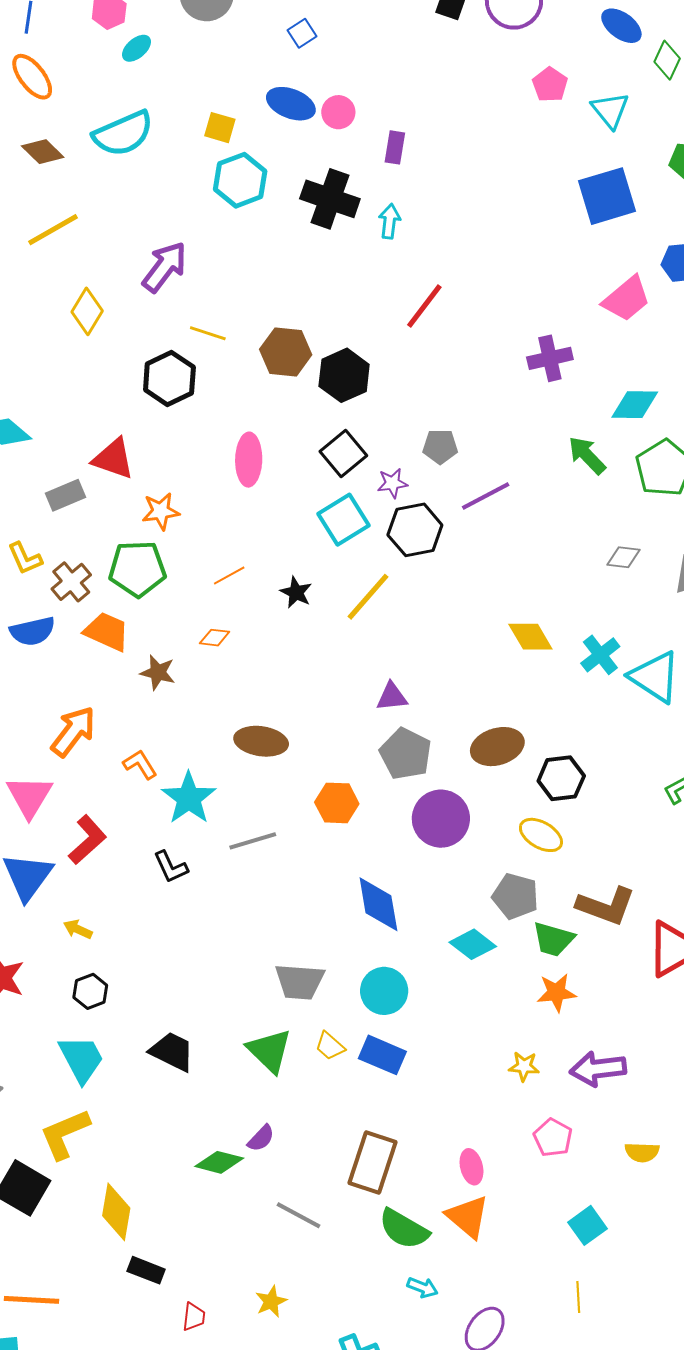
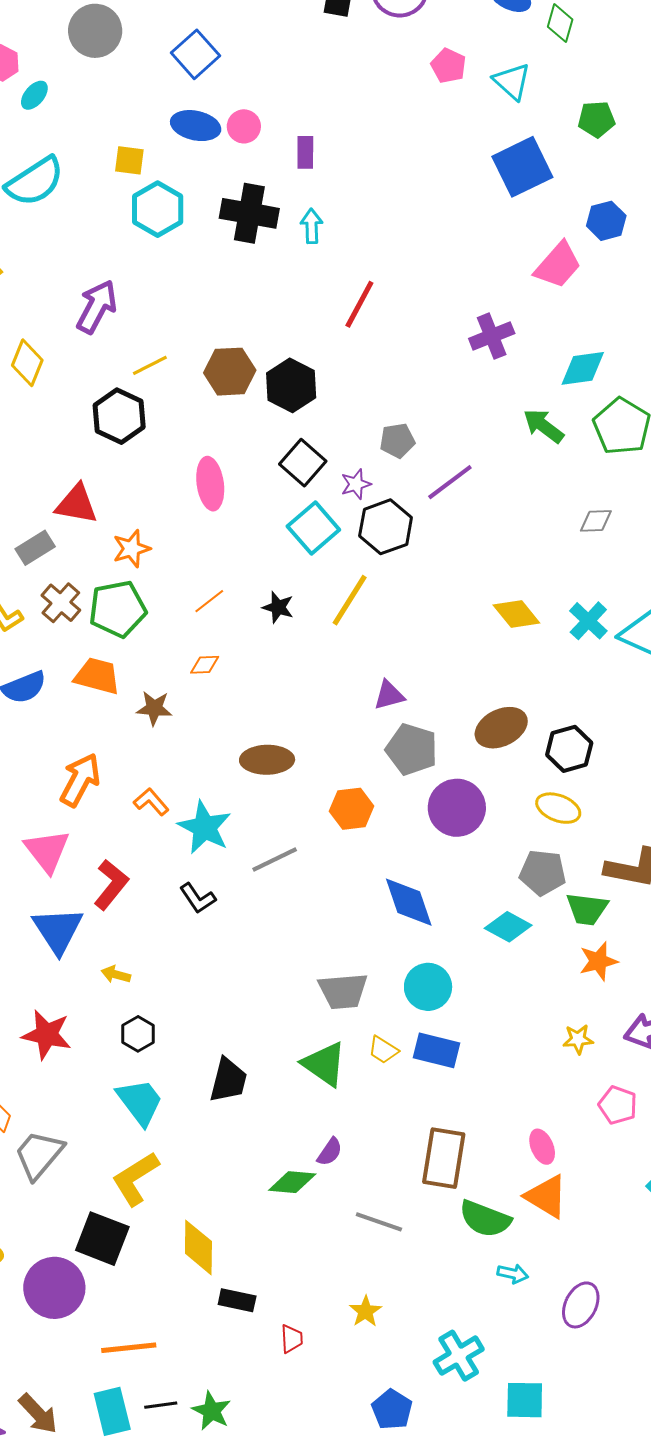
blue square: (302, 33) -> (196, 54), size x1.6
yellow line: (208, 333) -> (150, 365), turned -36
brown cross: (71, 582) -> (61, 603), moved
black trapezoid: (172, 1052) -> (228, 1080), turned 87

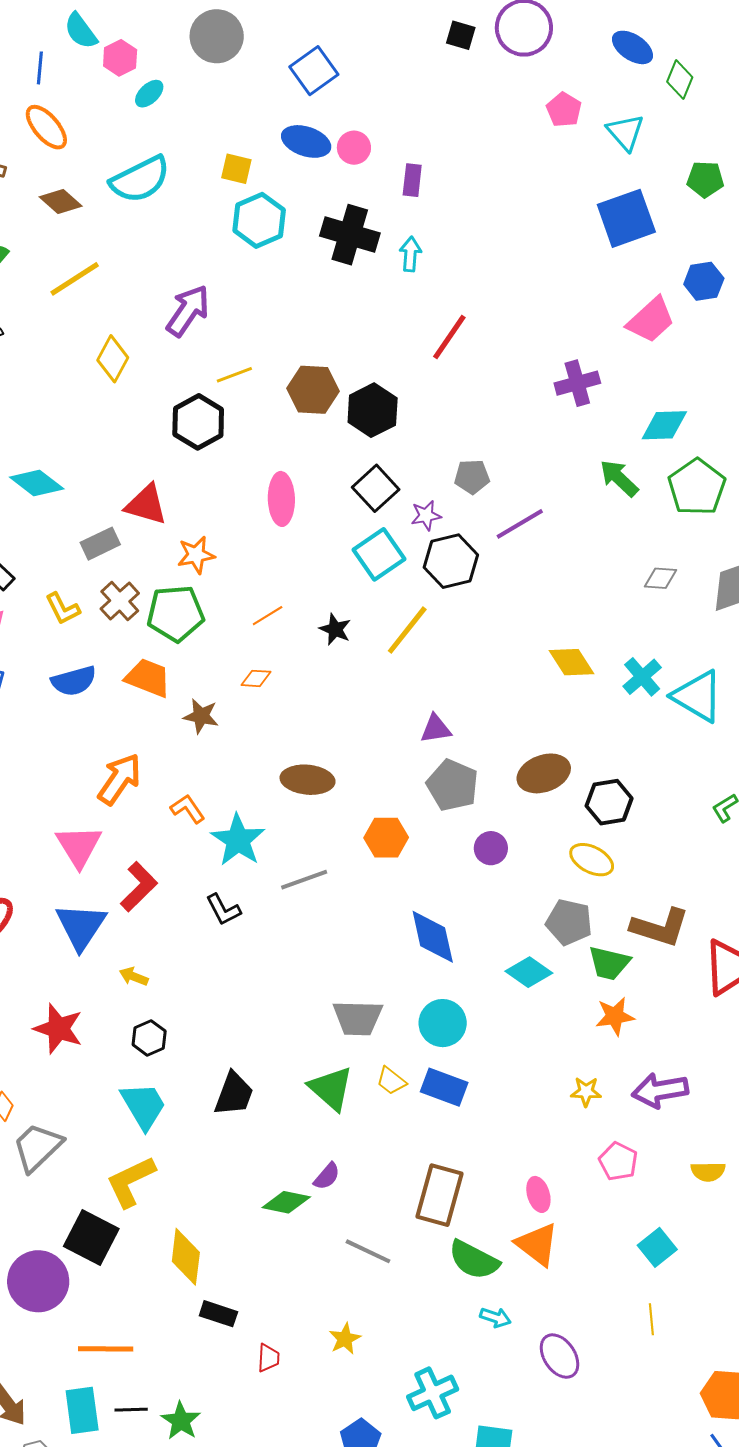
purple circle: (457, 808) -> (491, 848), size x0.6
purple ellipse: (581, 1305) -> (560, 1356), turned -66

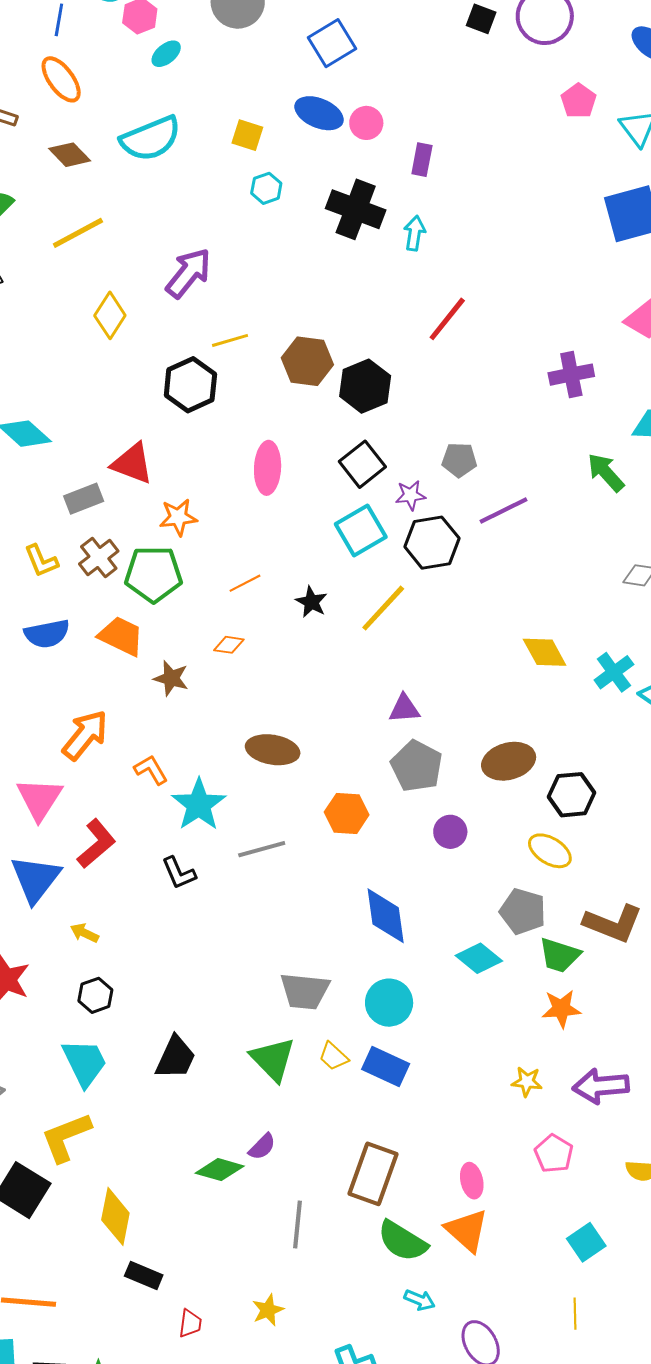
cyan hexagon: (259, 220) -> (266, 188), size x0.6
gray line: (368, 1251) -> (298, 1225), turned 66

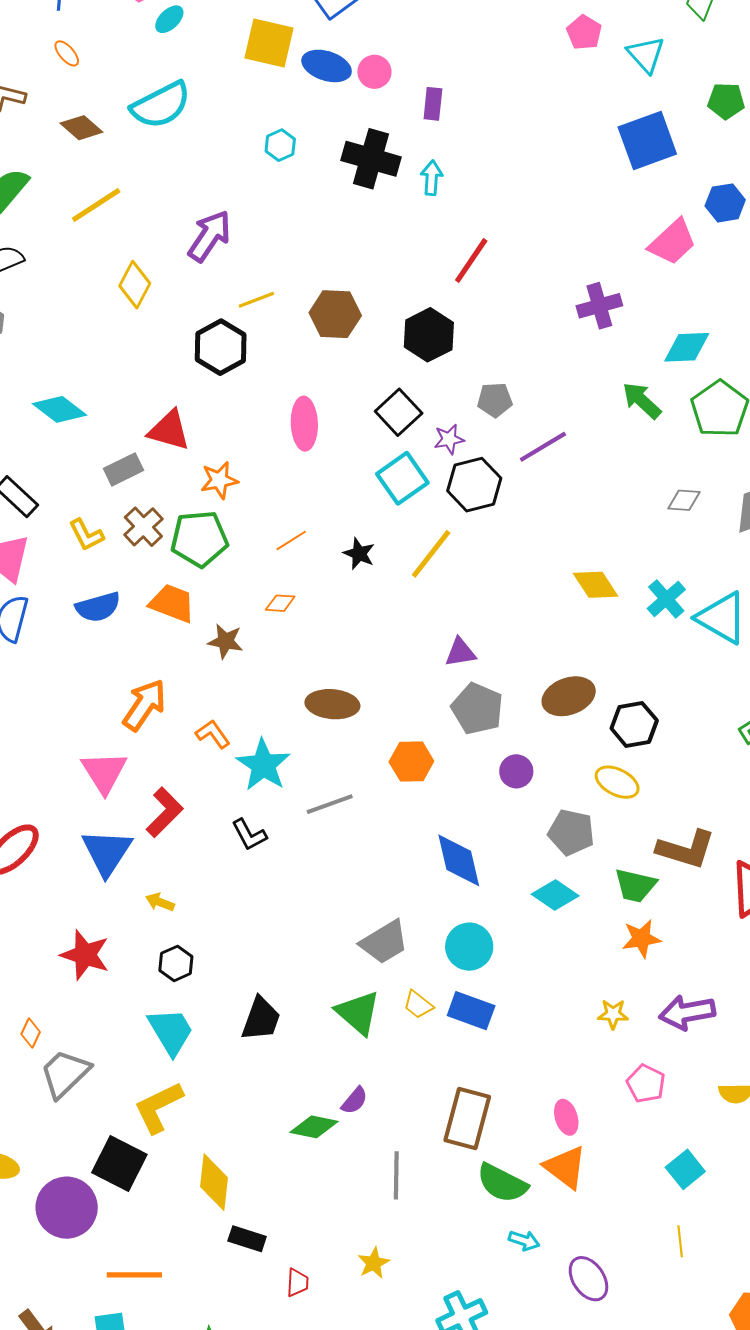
orange ellipse: (61, 79) -> (67, 53), size x0.6
yellow square: (247, 135) -> (269, 43), moved, size x1.6
black hexagon: (365, 386) -> (429, 335), moved
gray pentagon: (523, 911) -> (571, 832), moved
gray trapezoid: (305, 991) -> (384, 942), turned -32

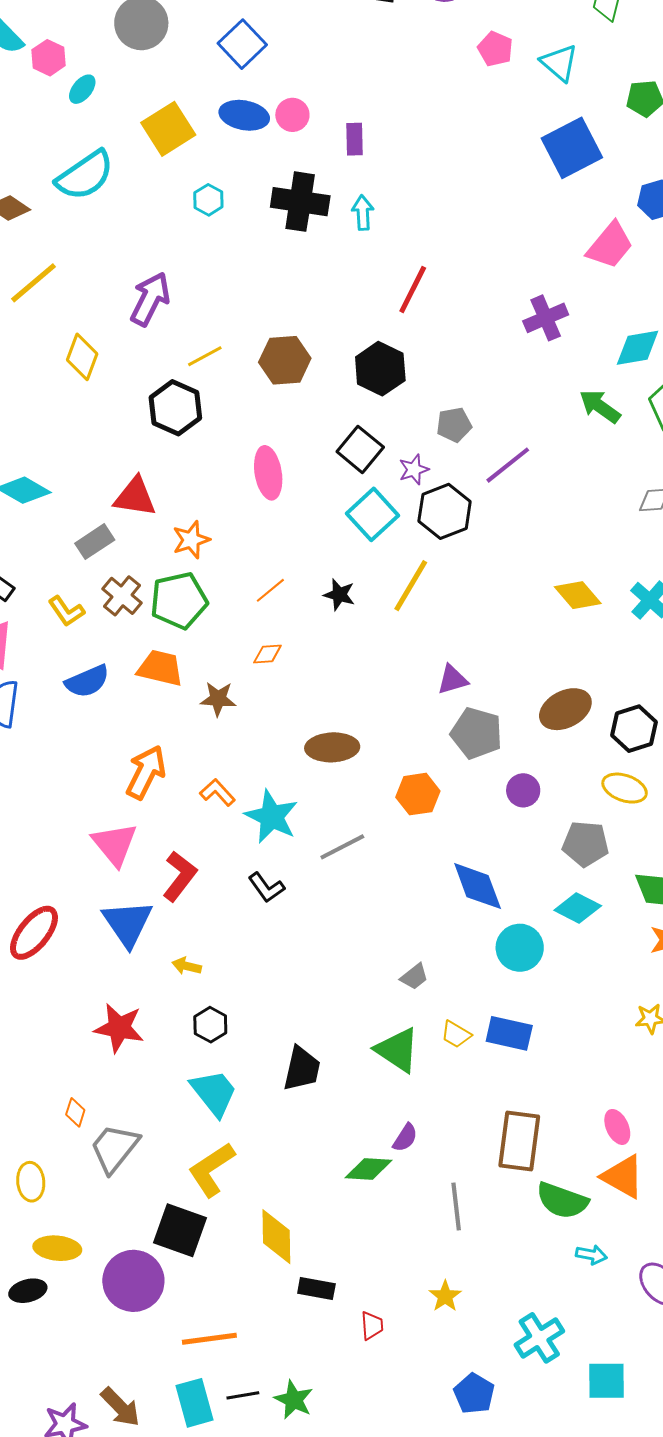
yellow square: (269, 43) -> (168, 129), moved, turned -38
gray trapezoid: (384, 942) -> (414, 977), size x0.6
cyan circle: (469, 947) -> (520, 948), moved

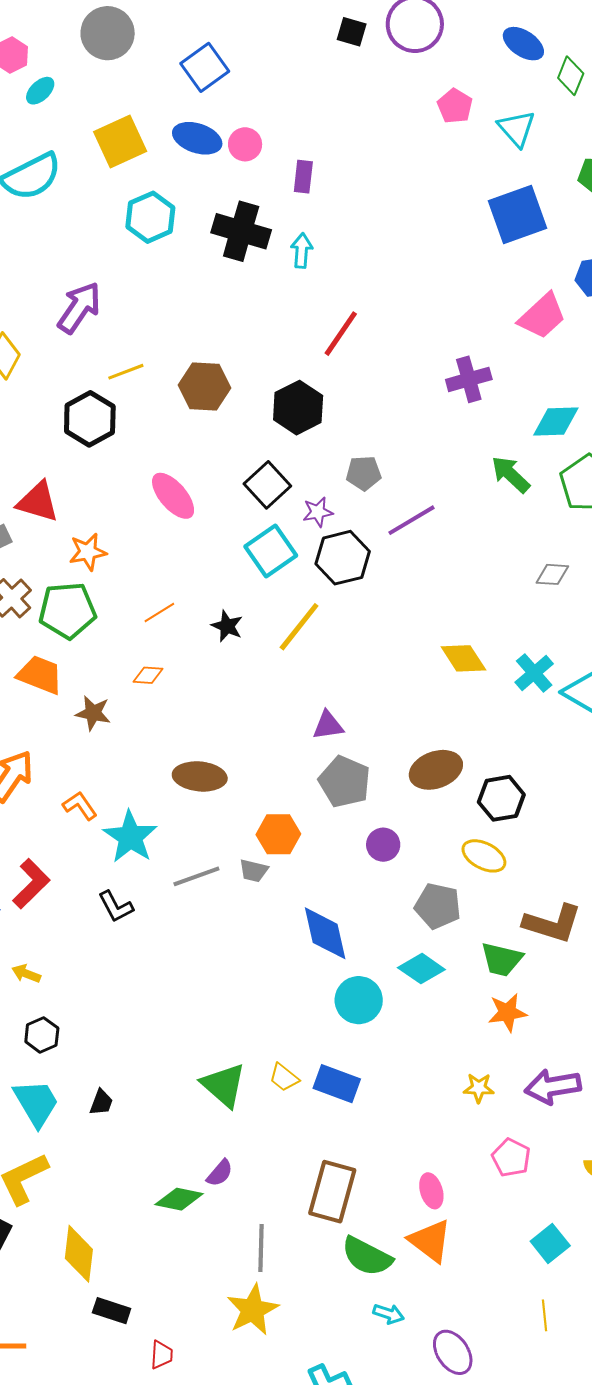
cyan hexagon: (208, 200) -> (150, 217), size x1.6
pink ellipse: (268, 473) -> (173, 496), turned -39
gray trapezoid: (414, 977) -> (254, 871), moved, turned 44
black trapezoid: (302, 1069) -> (101, 1102), moved, size x0.6
yellow star: (445, 1296) -> (253, 1310), moved, size x1.6

